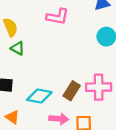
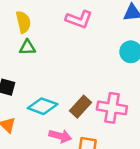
green triangle: (18, 48) -> (27, 47), turned -40

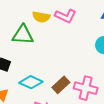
yellow semicircle: (23, 22) -> (41, 17), moved, turned 108
green triangle: (27, 47) -> (23, 35), size x1.6

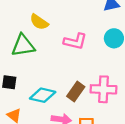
pink L-shape: (66, 16) -> (75, 41), moved
yellow semicircle: (41, 17) -> (39, 22), turned 36

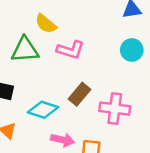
pink L-shape: (75, 41) -> (71, 50), moved
brown rectangle: (76, 91) -> (80, 94), moved

